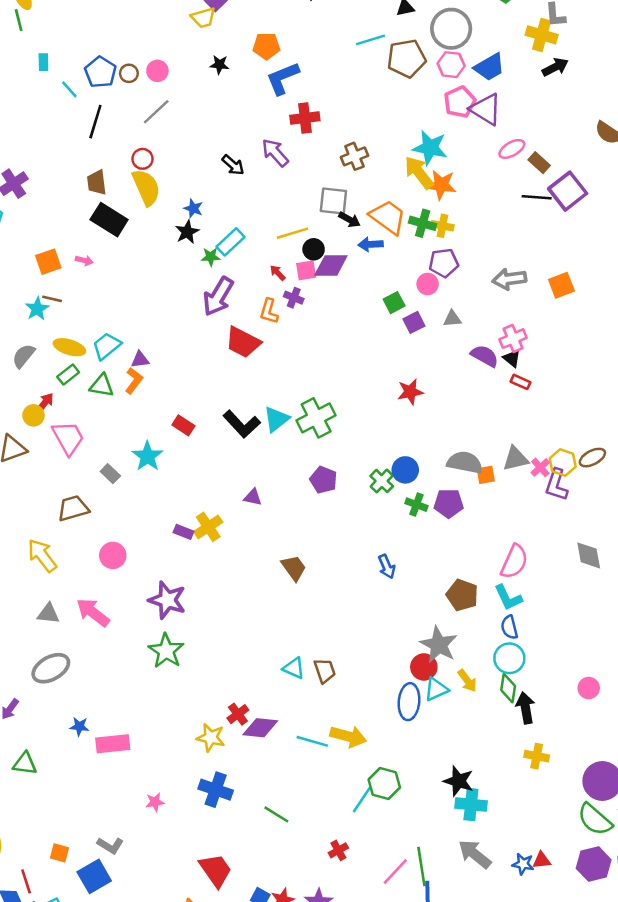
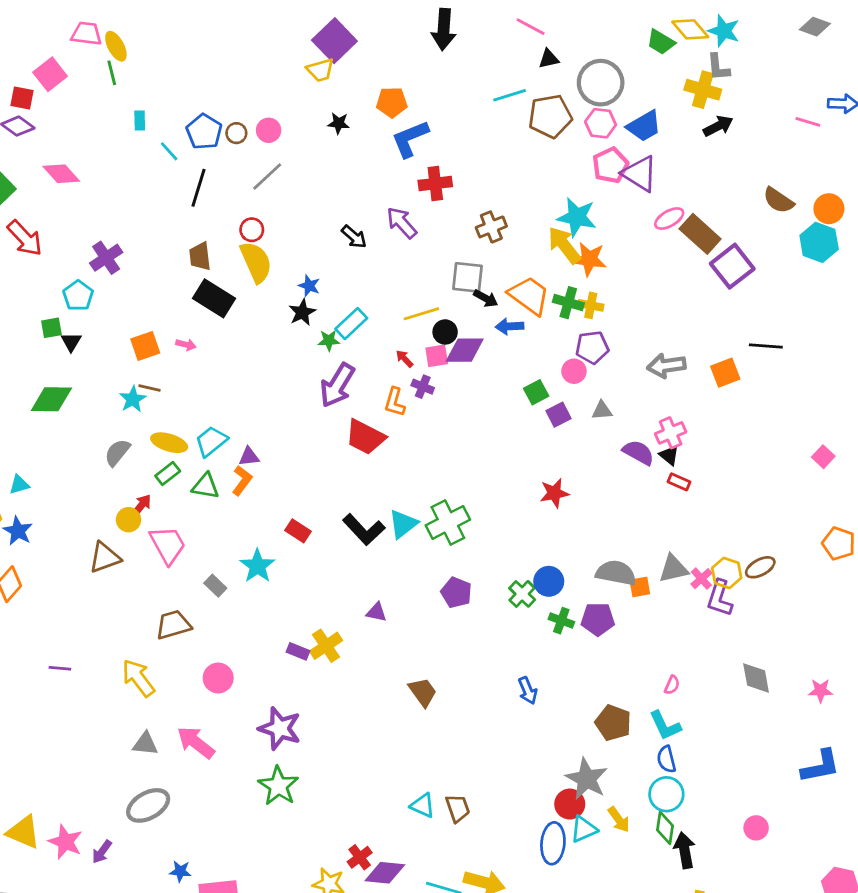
brown rectangle: (539, 163) -> (700, 234), size x1.6
black line: (537, 197) -> (766, 346), moved
pink semicircle: (514, 562) -> (672, 685), size x0.5

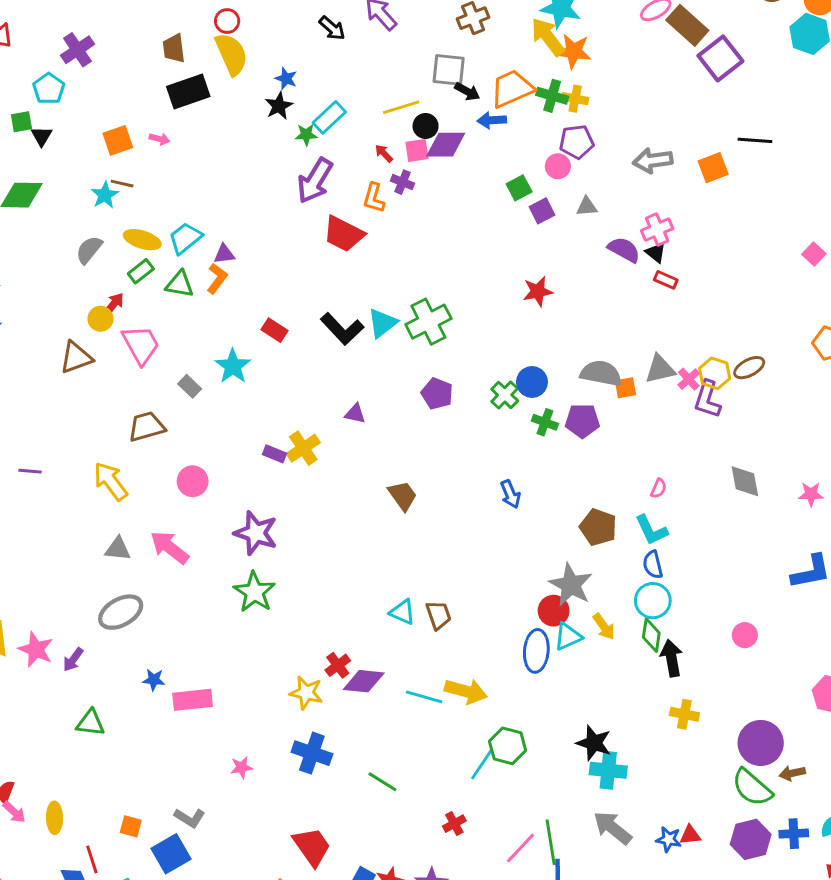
orange trapezoid: (529, 296) -> (512, 89), turned -60
black rectangle: (214, 298) -> (188, 91), turned -51

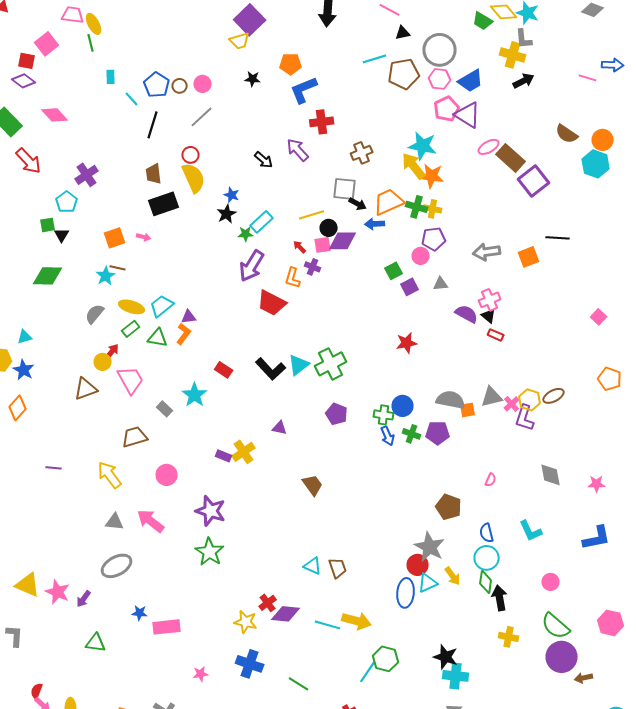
green cross: (505, 395) -> (384, 415), turned -36
blue arrow: (510, 494) -> (388, 436), moved
cyan L-shape: (651, 530) -> (531, 531), moved
green semicircle: (752, 788) -> (556, 626), moved

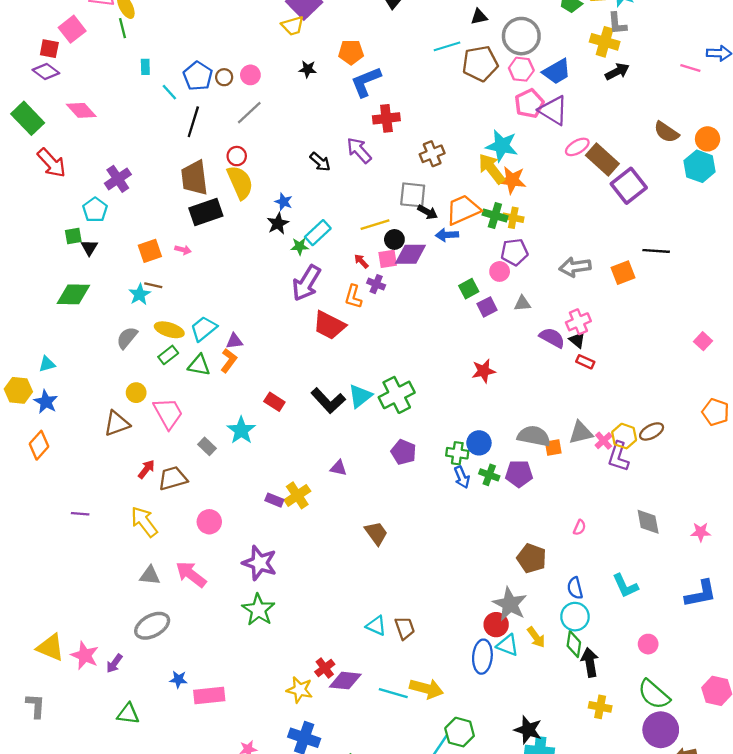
brown trapezoid: (154, 174) -> (194, 178), size x1.5
red arrow: (112, 352) -> (146, 469), moved
cyan triangle: (428, 583) -> (508, 645), turned 45

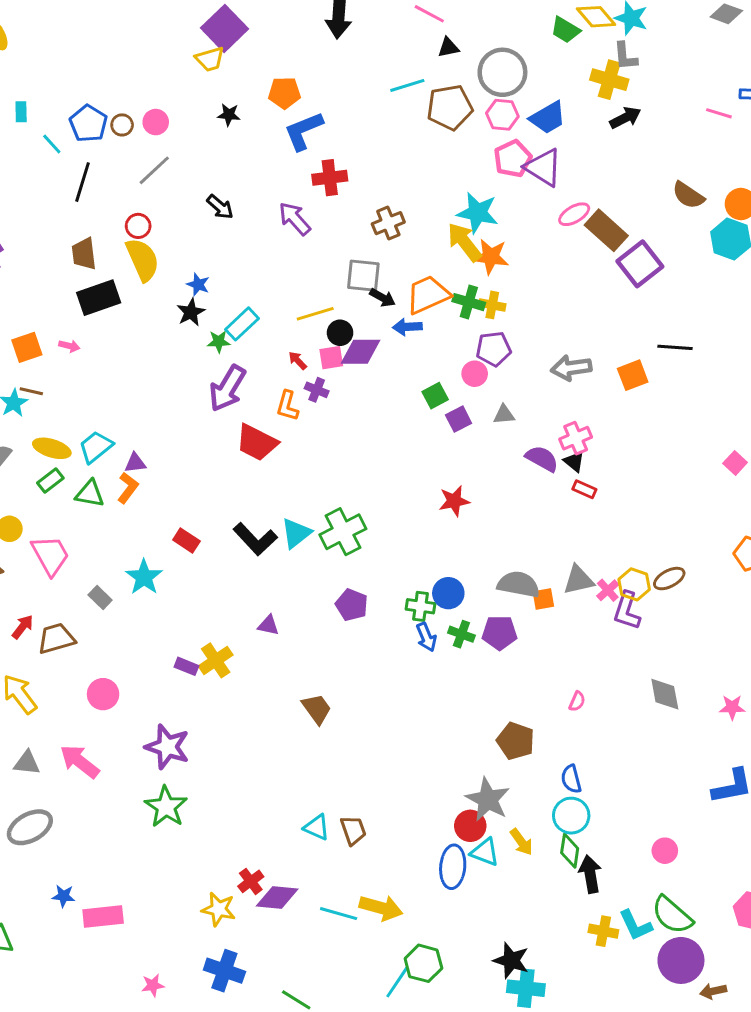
black arrow: (320, 162) -> (220, 207), moved
brown trapezoid: (194, 178) -> (84, 254), size x0.7
cyan L-shape: (625, 586) -> (636, 925), moved

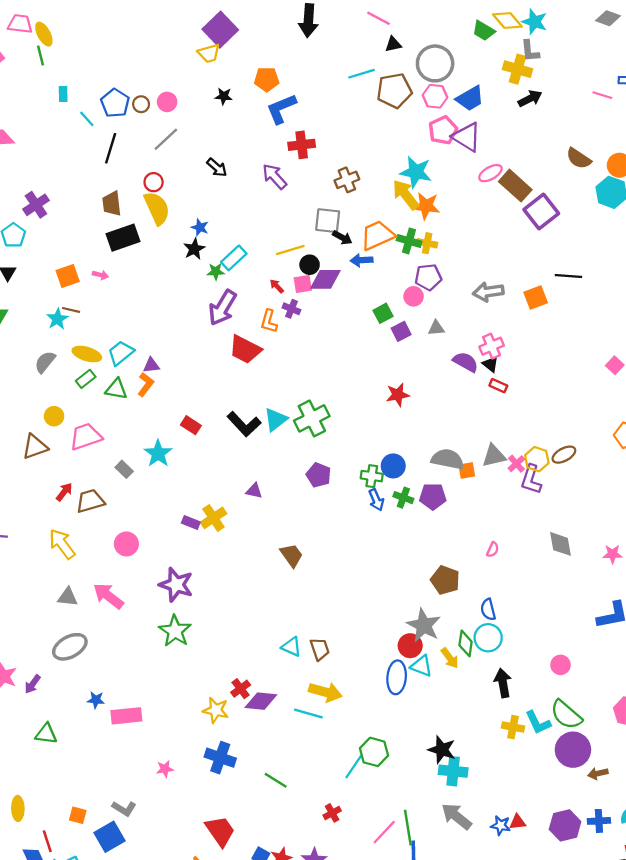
pink trapezoid: (50, 555) -> (86, 437), turned -80
green diamond: (570, 851) -> (466, 643), moved
yellow arrow: (381, 908) -> (325, 692), moved

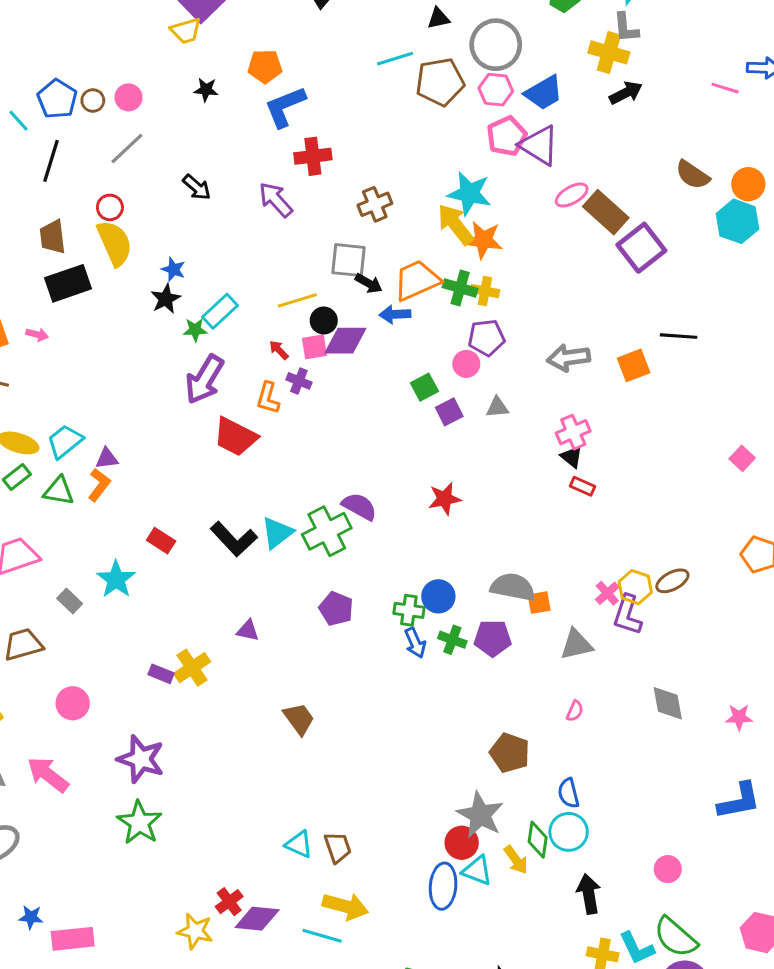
purple semicircle: (466, 362) -> (359, 506), moved
gray triangle: (494, 456) -> (576, 644), moved

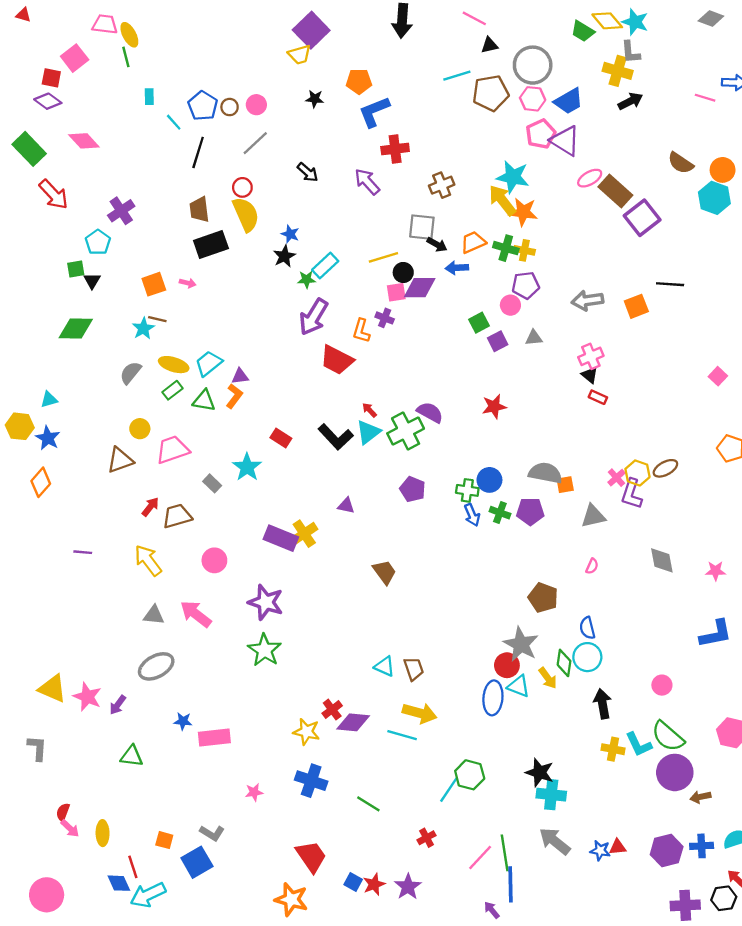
orange trapezoid: (417, 280) -> (473, 242), size x0.7
red arrow: (279, 350) -> (369, 410), moved
purple rectangle: (161, 674) -> (281, 538), size x1.8

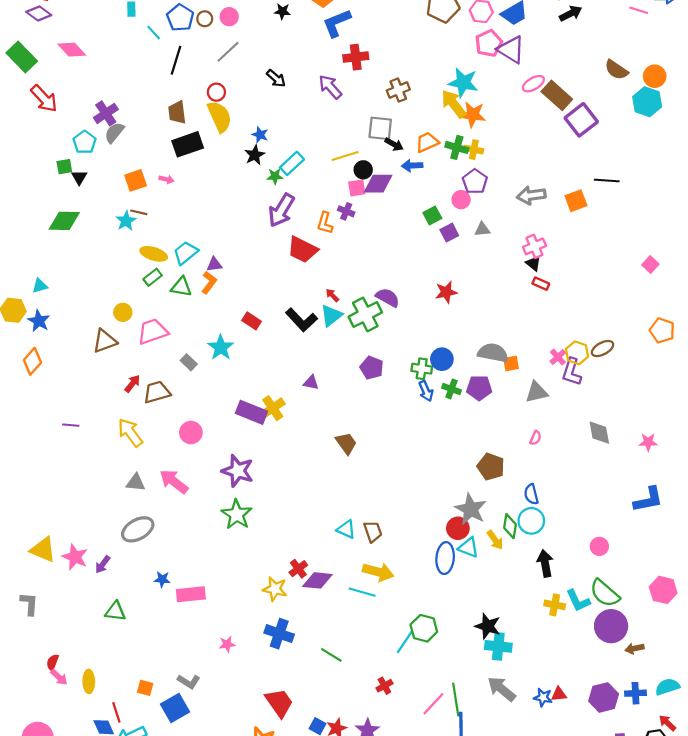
purple pentagon: (526, 285) -> (475, 182), turned -30
gray semicircle: (131, 373) -> (114, 133), moved

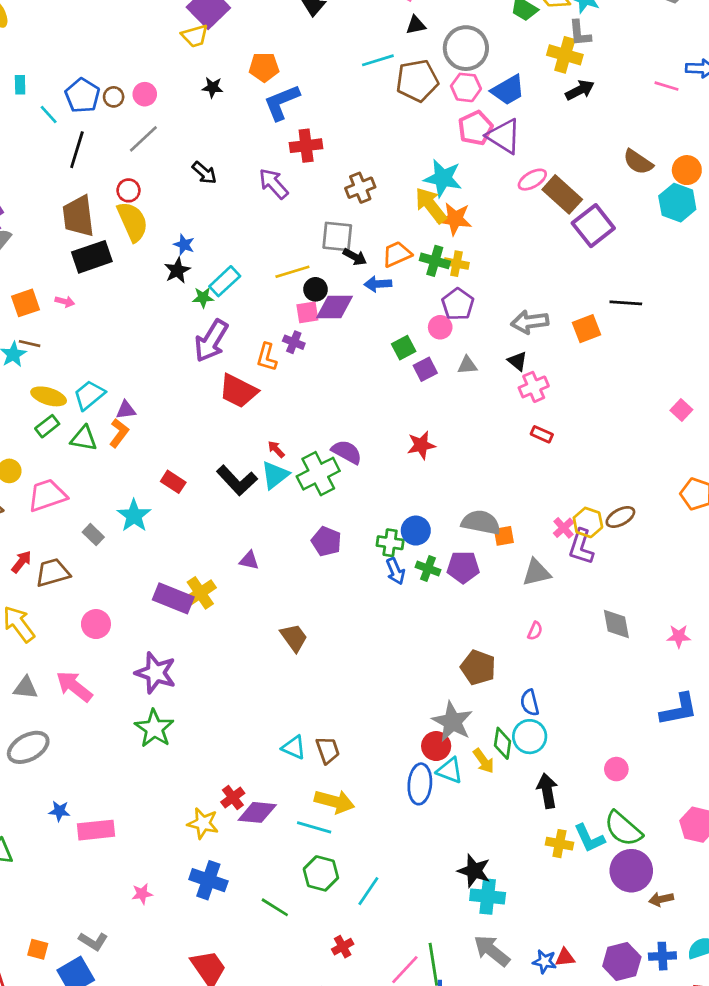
brown trapezoid: (177, 112) -> (78, 216), size x1.4
black triangle: (533, 263) -> (517, 361), moved
green hexagon: (424, 628) -> (321, 873), moved

